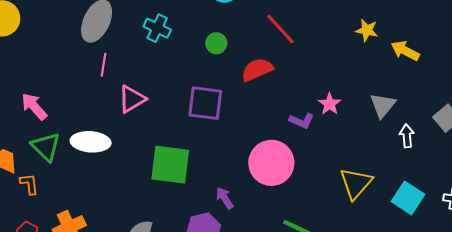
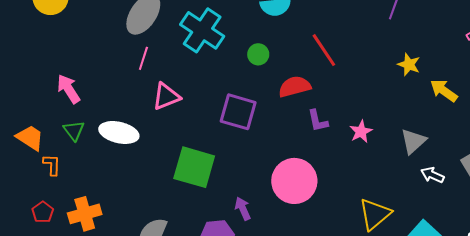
cyan cross: (157, 28) -> (202, 30), size x1.6
purple L-shape: (302, 121) -> (318, 121), moved, turned 45
white arrow: (407, 136) -> (432, 175), turned -70
green triangle: (46, 147) -> (74, 131), size x0.7

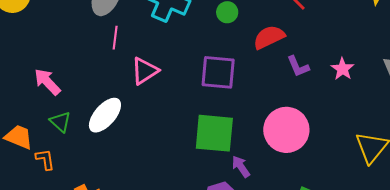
white ellipse: (119, 132) -> (105, 115), turned -51
green square: (194, 167) -> (214, 133), moved

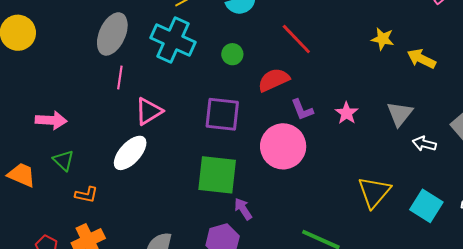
pink arrow: (47, 82) -> (51, 120), turned 136
white ellipse: (105, 115) -> (130, 153), moved
pink circle: (286, 130) -> (283, 146), moved
orange L-shape: (45, 159) -> (86, 195), moved, turned 110

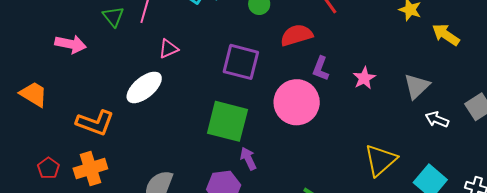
purple L-shape: (302, 110) -> (321, 69), turned 35
pink triangle: (149, 111) -> (168, 49), size x0.7
green triangle: (63, 160) -> (113, 17), moved
orange L-shape: (86, 195) -> (95, 123), size x1.6

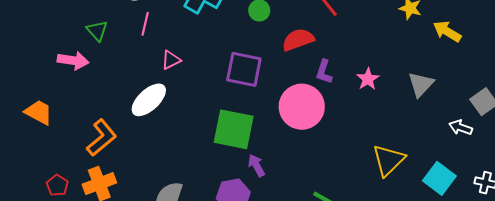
green triangle: (113, 17) -> (97, 31), moved
white arrow: (437, 119) -> (461, 127), moved
orange L-shape: (95, 123) -> (102, 138), turned -57

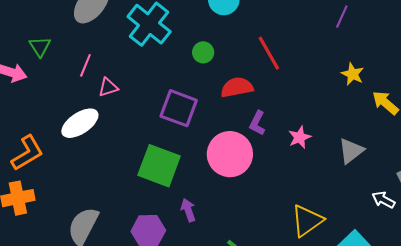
pink line: (145, 24) -> (85, 65), moved
purple arrow: (256, 165) -> (188, 210), moved

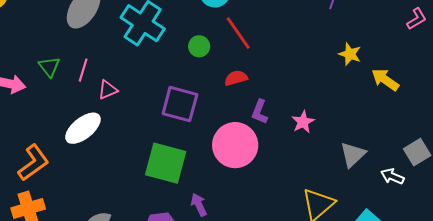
green triangle: (40, 47) -> (49, 67), moved
red line: (269, 53) -> (238, 33), moved
red semicircle: (237, 87) -> (236, 78), size x0.7
gray triangle: (351, 151) -> (353, 155), moved

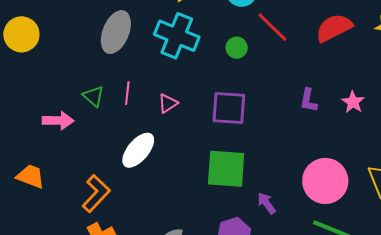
red semicircle: (236, 78) -> (334, 28), moved, size x1.6
pink triangle: (108, 90) -> (168, 103), moved
pink circle: (235, 145) -> (325, 181), moved

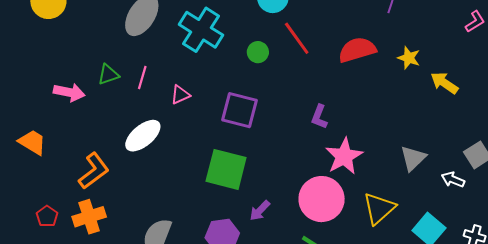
green triangle: (93, 96) -> (108, 75), turned 50
pink star: (353, 102) -> (344, 156), moved, size x1.6
purple arrow: (267, 203) -> (260, 210), turned -110

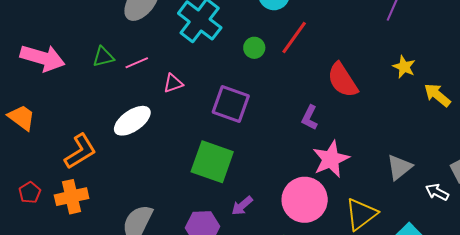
red line: (297, 38) -> (294, 37), turned 66
red semicircle: (357, 50) -> (342, 80), moved, turned -111
pink line: (142, 78) -> (137, 63), turned 45
pink arrow: (69, 92) -> (42, 58), moved, size x1.4

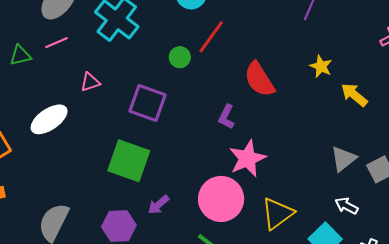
green circle: (254, 48) -> (180, 57), moved
pink line: (137, 63) -> (57, 43), moved
gray triangle: (399, 167) -> (343, 159), moved
white arrow: (437, 192) -> (346, 206), moved

